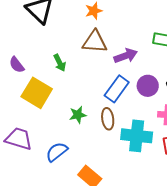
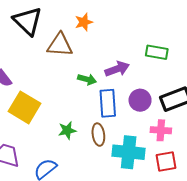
brown triangle: (95, 42) -> (60, 45), moved
green arrow: (60, 63) -> (87, 79), moved, turned -48
blue rectangle: (117, 89) -> (108, 103), turned -40

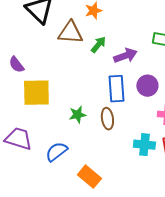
green arrow: (87, 79) -> (98, 45), moved, turned -66
yellow square: (25, 107) -> (36, 93), turned -32
cyan cross: (129, 152) -> (144, 145), moved, size x0.7

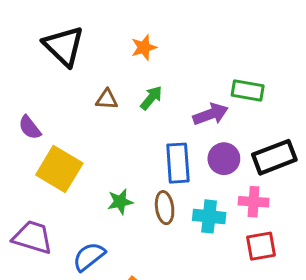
brown triangle: (70, 33) -> (107, 99), moved, size x0.6
purple arrow: (125, 56) -> (211, 114), moved
yellow square: (36, 93) -> (59, 169), turned 32
cyan cross: (144, 145) -> (209, 216), moved

